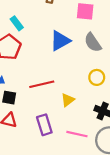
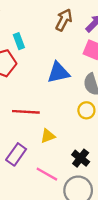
yellow circle: (97, 77) -> (86, 110), moved
purple rectangle: (44, 125) -> (16, 154), turned 36

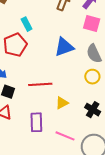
purple rectangle: (16, 154) -> (36, 122), turned -30
black cross: (81, 158) -> (93, 110), moved

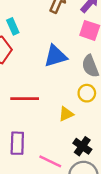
yellow triangle: (62, 103) -> (66, 114), moved
black cross: (93, 110) -> (82, 146), moved

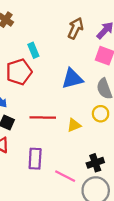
yellow triangle: (66, 114) -> (74, 125), moved
black cross: (82, 146) -> (95, 163), turned 35

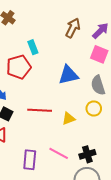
purple rectangle: (35, 159) -> (30, 160), moved
pink line: (65, 176) -> (59, 153), moved

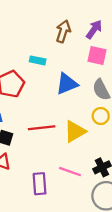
cyan rectangle: (33, 47) -> (38, 60), moved, turned -48
yellow triangle: (69, 118) -> (75, 131), size x1.5

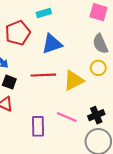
cyan rectangle: (38, 60) -> (44, 13), turned -32
blue triangle: (67, 84) -> (52, 44), moved

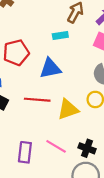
cyan rectangle: (44, 13) -> (60, 35), moved
black cross: (96, 115) -> (87, 148), turned 35

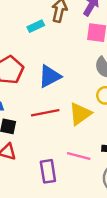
cyan rectangle: (60, 35) -> (36, 26), moved

